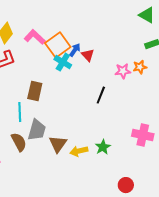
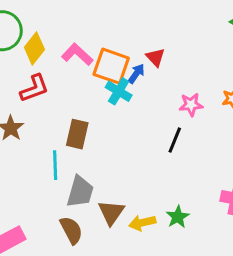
orange square: (58, 45) -> (111, 66), turned -35
red triangle: (88, 55) -> (156, 57), moved
pink star: (123, 71) -> (191, 105), moved
brown semicircle: (19, 142) -> (71, 230), moved

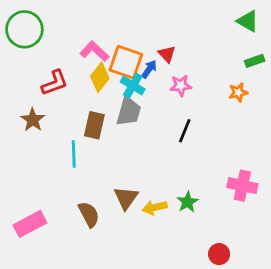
yellow diamond: (34, 48) -> (100, 77), moved
pink star: (191, 105) -> (181, 86), moved
gray trapezoid: (80, 192) -> (129, 112), moved

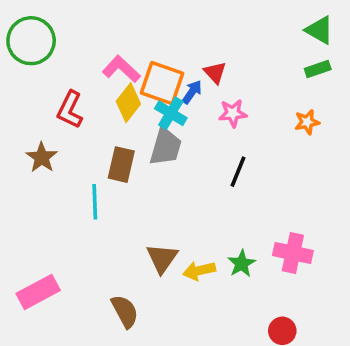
green rectangle: (255, 61) -> (318, 69), moved
red L-shape: (55, 83) -> (70, 110), turned 136
pink cross: (242, 186) -> (293, 253), moved
brown semicircle: (89, 214) -> (125, 311), moved

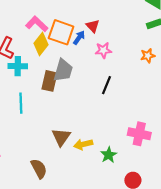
cyan cross: (171, 113) -> (18, 66), moved, turned -30
brown rectangle: (121, 165) -> (49, 81), moved
green star: (242, 264) -> (109, 155), moved

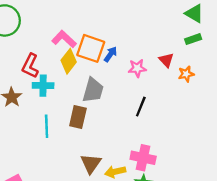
red triangle: (93, 26) -> (166, 60), moved
brown rectangle: (49, 81) -> (78, 117), moved
pink cross: (139, 134) -> (143, 158), moved

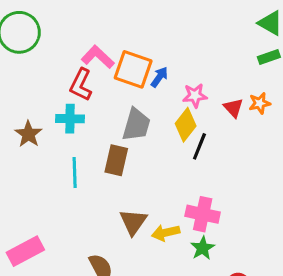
red triangle: (166, 60) -> (233, 108), moved
yellow diamond: (69, 61) -> (186, 125), moved
red L-shape: (30, 66) -> (81, 85), moved

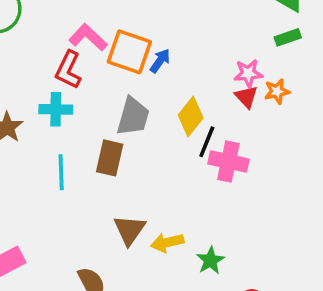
pink star: (195, 96) -> (248, 73), moved
pink cross: (203, 214) -> (228, 162), moved

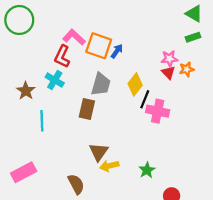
cyan cross: (56, 109) -> (55, 80), turned 30
cyan line: (61, 172) -> (42, 121), moved
yellow arrow: (167, 242) -> (109, 166), moved

